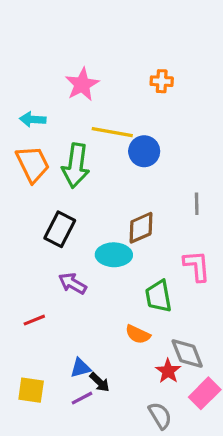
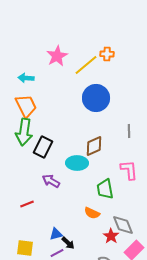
yellow line: (112, 132) -> (86, 65), moved, turned -50
blue circle: (144, 151) -> (96, 98), size x1.4
green arrow: (76, 166) -> (24, 132), moved

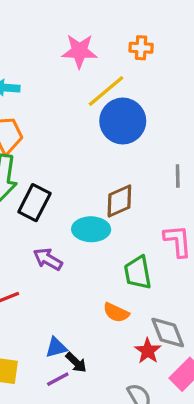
pink star: (57, 56) -> (79, 51), moved, turned 30
yellow line: (86, 65) -> (106, 91), moved

